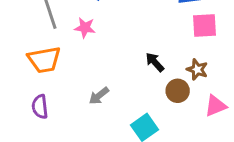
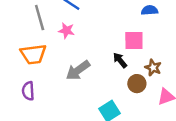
pink square: (205, 26) -> (134, 41), moved
gray arrow: (99, 96) -> (78, 70), moved, size x1.5

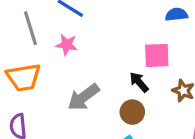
brown circle: (137, 84) -> (132, 112), moved

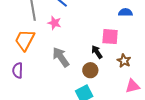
orange trapezoid: (24, 77) -> (25, 40), turned 120
gray arrow: (83, 97) -> (61, 57), turned 85

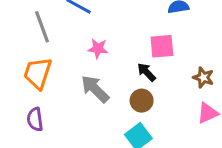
pink star: (54, 23) -> (98, 49), moved
brown star: (124, 61) -> (203, 77), moved

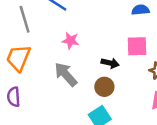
pink square: (162, 46) -> (137, 46), moved
black arrow: (147, 72) -> (110, 63), turned 144

